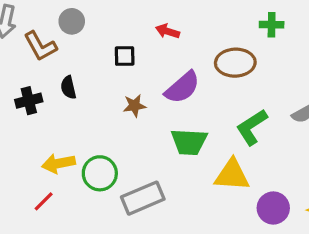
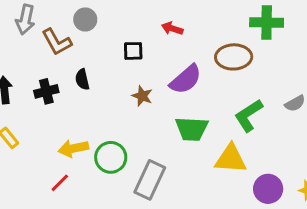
green cross: (272, 25) -> (267, 22), size x1.5
brown star: (134, 106) -> (142, 96), turned 30
gray rectangle: (143, 198) -> (150, 180), turned -42

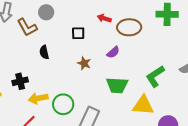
brown ellipse: (234, 57) -> (129, 27), moved
purple semicircle: (186, 79) -> (113, 52), size x0.6
black cross: (46, 91) -> (20, 81), moved

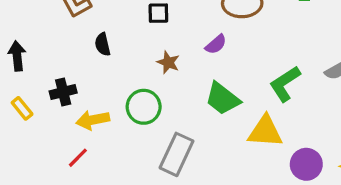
green trapezoid: (117, 85) -> (222, 99), turned 35
green circle: (63, 104) -> (144, 107), moved

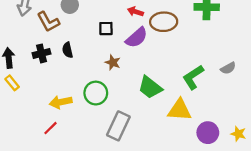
purple semicircle: (216, 44) -> (137, 38), moved, size x1.5
black cross: (63, 92) -> (41, 53), moved
yellow rectangle: (22, 108) -> (12, 83), moved

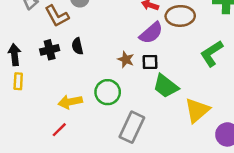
black square: (106, 29) -> (150, 62), moved
green L-shape: (193, 77) -> (212, 53), moved
yellow rectangle: (12, 83) -> (18, 81), turned 42
yellow triangle: (180, 110) -> (197, 110), turned -45

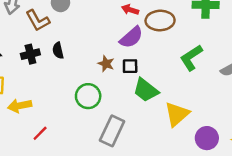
yellow arrow: (70, 102) -> (20, 106), moved

